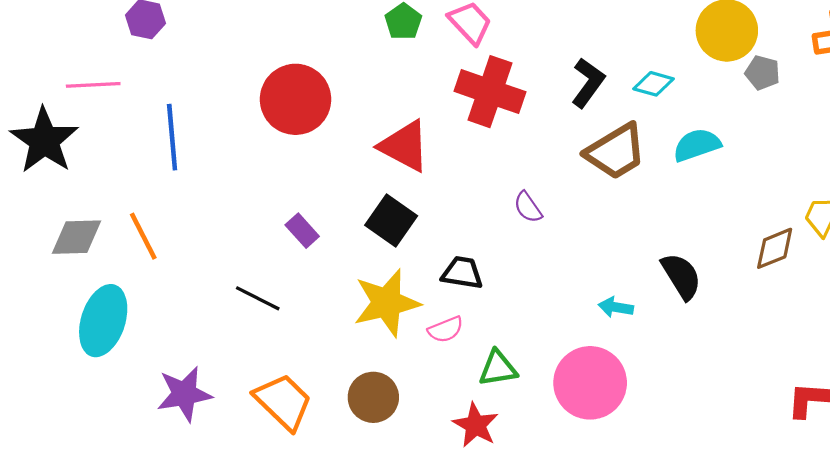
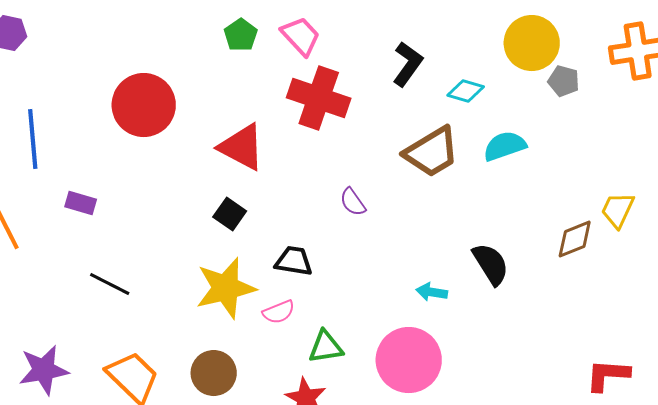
black L-shape: (588, 83) -> (408, 64), moved
black square: (391, 221) -> (230, 214), size x0.7
purple rectangle: (302, 231) -> (81, 203), moved, turned -32

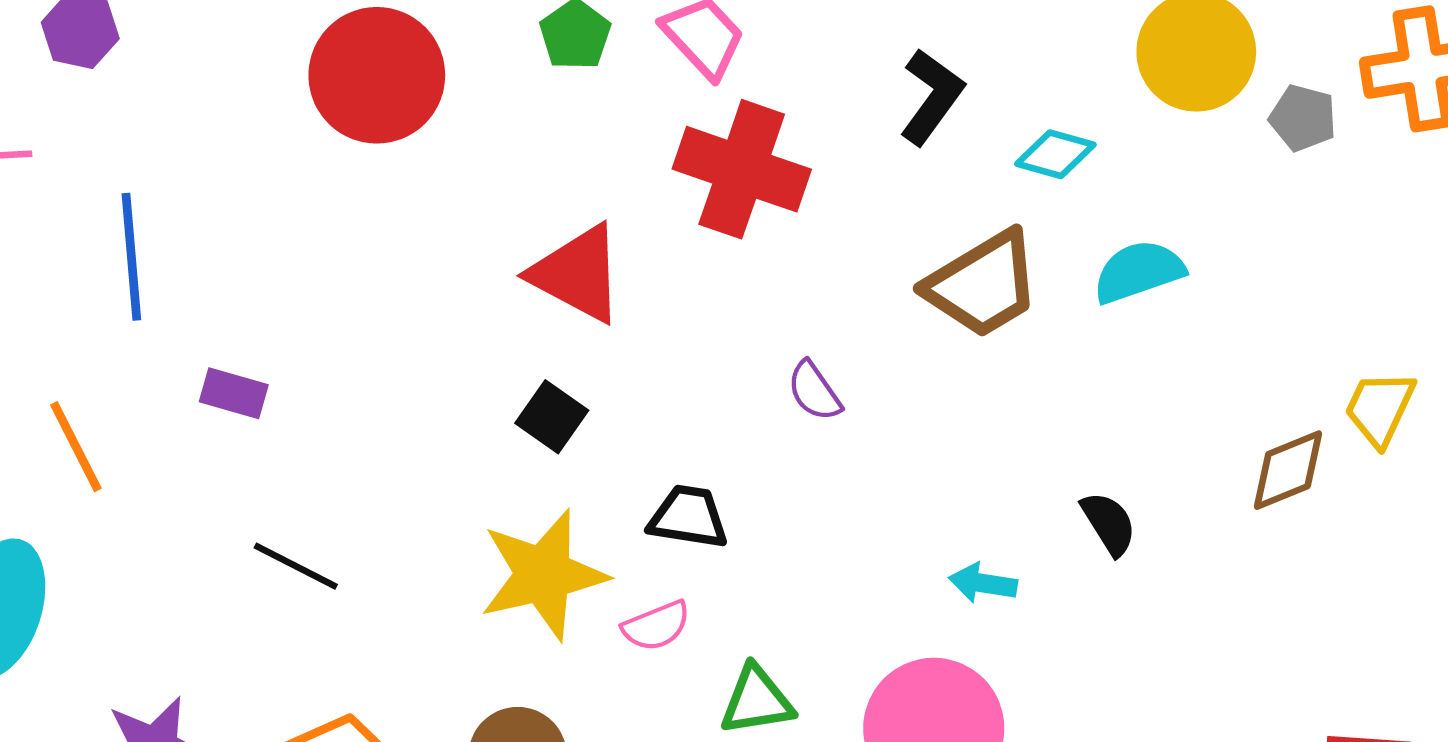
gray pentagon: (564, 81) -> (1303, 118), moved
red circle: (144, 105) -> (377, 75), moved
black semicircle: (491, 264) -> (1109, 523), size x0.7

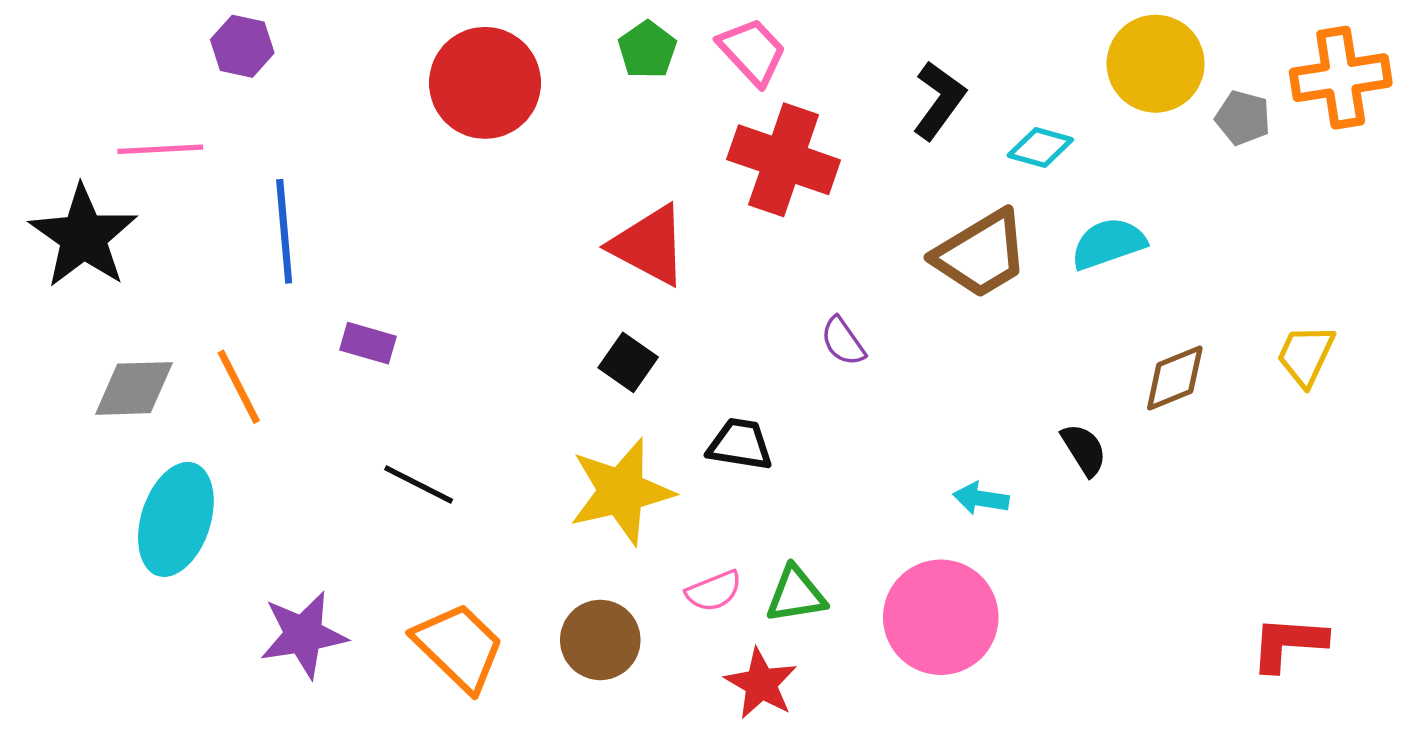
brown diamond: (1288, 470) -> (1175, 378), moved
pink semicircle: (656, 626) -> (714, 591), moved

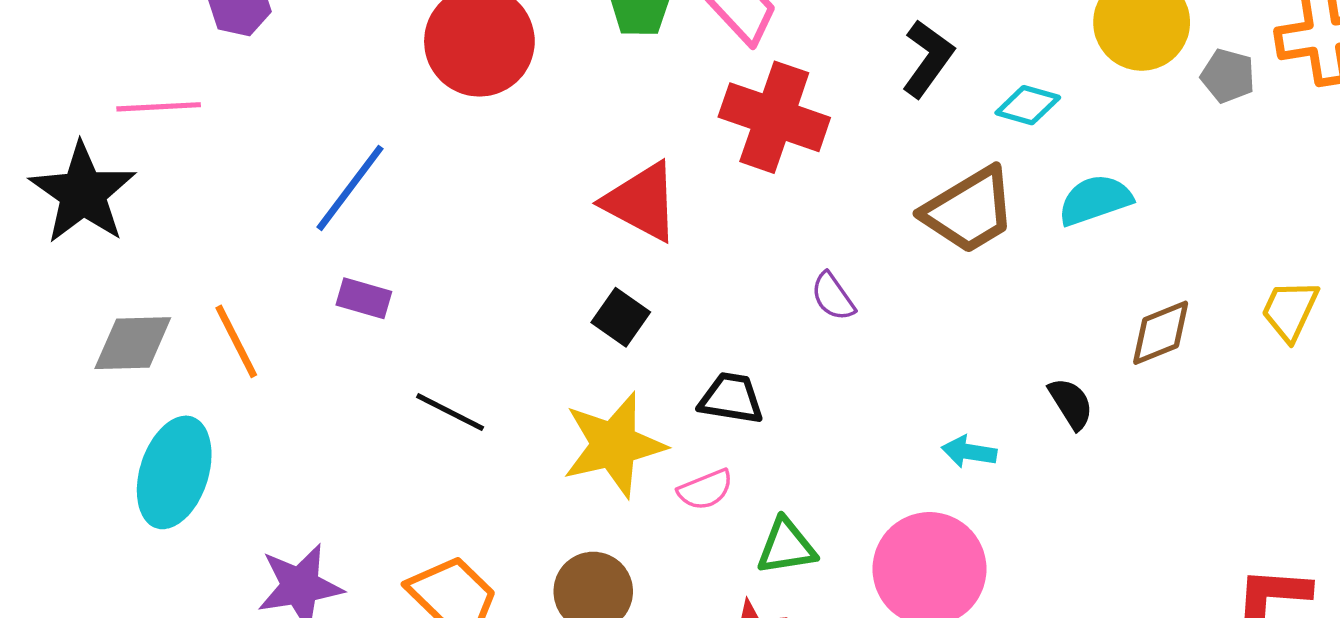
blue line: (284, 231) -> (350, 188), moved, turned 42
black line: (419, 485) -> (450, 412), moved
pink semicircle: (714, 591) -> (705, 490), moved

